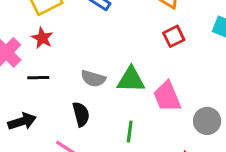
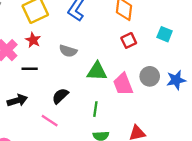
gray semicircle: (93, 79) -> (68, 51), moved
black semicircle: (81, 114) -> (60, 96), turned -120
gray circle: (207, 121) -> (150, 76), moved

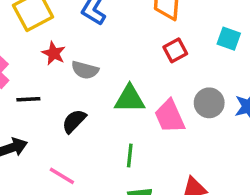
red star: (33, 40) -> (54, 53), moved
black semicircle: (60, 96) -> (74, 121), moved

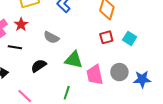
cyan square: (229, 39) -> (130, 38), moved
red star: (54, 53) -> (21, 24), moved

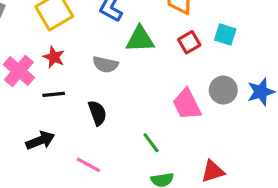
green triangle: (74, 60) -> (140, 39), moved
black semicircle: (39, 66) -> (97, 113), turned 119
green line: (67, 93) -> (151, 143), turned -40

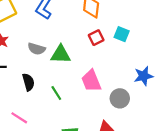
green triangle: (140, 39) -> (61, 54), moved
gray circle: (223, 90) -> (120, 98), moved
green line: (151, 143) -> (56, 93), moved

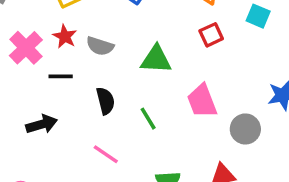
cyan square: (122, 34) -> (258, 16), moved
gray semicircle: (37, 49) -> (100, 46), moved
pink line: (19, 118) -> (106, 154), moved

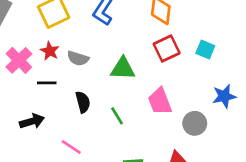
cyan square: (258, 16) -> (205, 50), moved
red square: (211, 35) -> (167, 48), size x1.4
pink line: (106, 154) -> (71, 147), moved

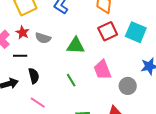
cyan square: (205, 50) -> (136, 32), size x1.5
black semicircle: (83, 102) -> (34, 76), moved

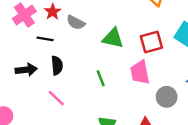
red square: (108, 31) -> (151, 42), moved

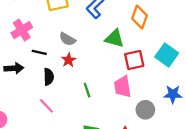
red star: (53, 12) -> (69, 60), moved
green triangle: (113, 38) -> (114, 38), moved
black arrow: (26, 70) -> (14, 68), moved

